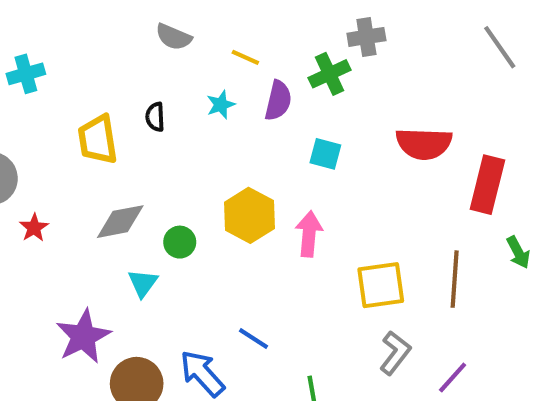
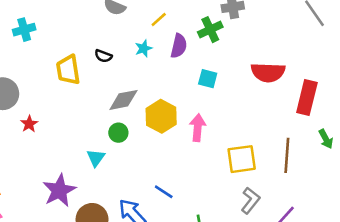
yellow line: (245, 57) -> (159, 20), turned -66
black semicircle: (155, 117) -> (103, 56), turned -66
gray diamond: (120, 222) -> (123, 100), moved

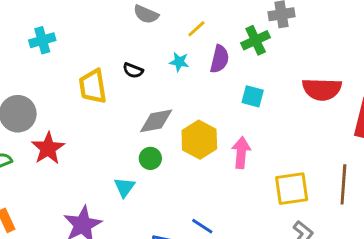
cyan star: (144, 48) -> (179, 62), turned 30
red star: (29, 124) -> (48, 148), size x1.6

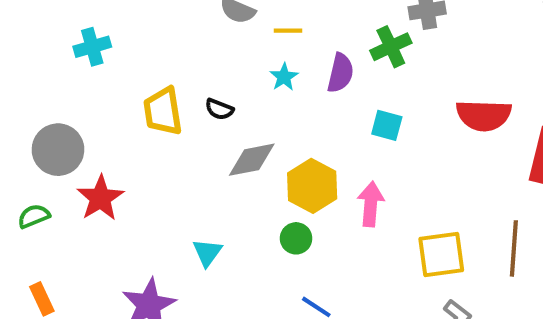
yellow line: (196, 29) -> (288, 31), moved, turned 42
cyan star: (179, 62) -> (284, 77), turned 30
black semicircle: (133, 70) -> (219, 109), moved
green circle: (150, 158) -> (296, 238), moved

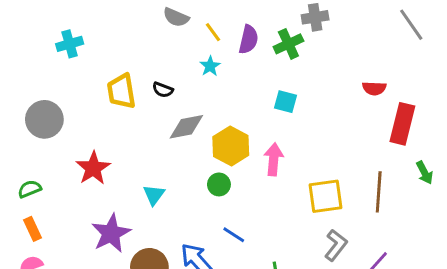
yellow line: (288, 31) -> (213, 32), turned 54
purple semicircle: (340, 73) -> (249, 39), moved
red semicircle: (484, 115) -> (374, 88), moved, size x0.6
red star: (100, 198) -> (93, 168), moved
green semicircle: (34, 216) -> (30, 189), moved

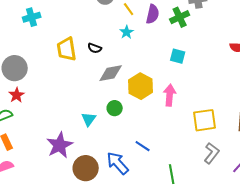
red star: (93, 168) -> (17, 95), moved, size x0.7
green circle: (219, 184) -> (115, 108), moved

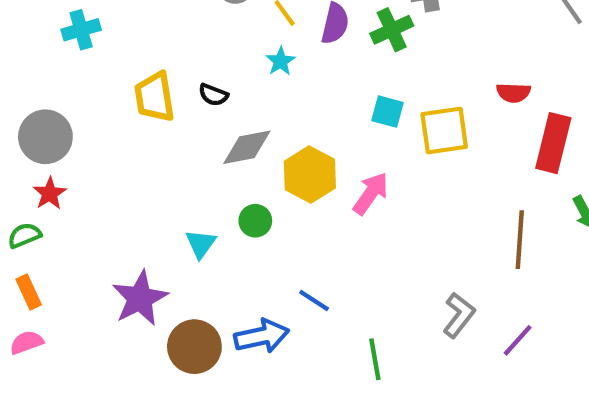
pink arrow: (170, 95) -> (371, 193), turned 30
yellow square: (205, 120) -> (444, 130), moved
blue arrow: (118, 163) -> (262, 336), turned 120

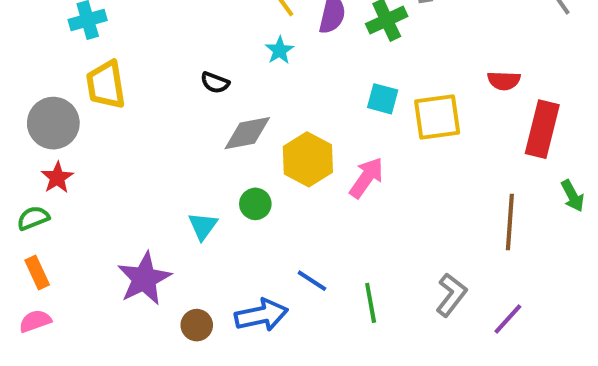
yellow trapezoid: (155, 97) -> (106, 85), moved
brown circle: (194, 347) -> (197, 325), size x0.6
green line: (375, 359) -> (371, 303), moved

